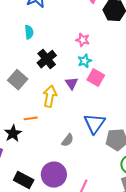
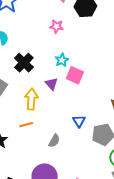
pink star: (83, 40) -> (57, 26), moved
orange line: (31, 118) -> (26, 125), moved
blue triangle: (95, 124) -> (79, 121), size x0.6

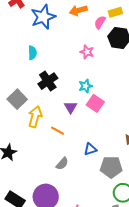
yellow arrow: (31, 99) -> (35, 117), moved
blue triangle: (79, 121) -> (90, 149), turned 32
orange line: (26, 125) -> (57, 131), moved, turned 32

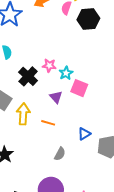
pink star: (87, 52) -> (49, 66), moved

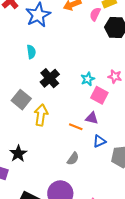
pink star: (49, 66) -> (115, 77), moved
purple triangle: (56, 97) -> (92, 118), moved, turned -40
orange line: (48, 123) -> (76, 127), moved

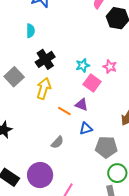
yellow arrow: (41, 115) -> (44, 89), moved

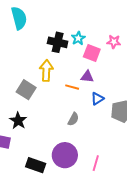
cyan semicircle: (30, 31) -> (19, 18), size x1.6
black cross: (45, 59) -> (58, 42), moved, turned -30
pink star: (110, 67) -> (114, 42), moved
gray square: (14, 77) -> (26, 90), moved

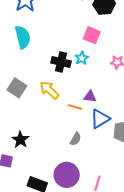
pink square: (92, 53) -> (92, 35), moved
yellow arrow: (46, 71) -> (49, 90), turned -50
gray square: (26, 90) -> (17, 88), moved
blue triangle: (97, 99) -> (100, 119), size x1.5

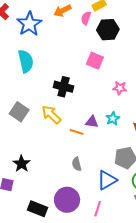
cyan star: (82, 58) -> (113, 119), moved
blue triangle: (100, 119) -> (107, 180), moved
gray semicircle: (76, 139) -> (77, 164), turned 136

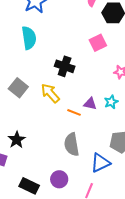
pink square: (95, 61) -> (98, 43), turned 36
gray semicircle: (77, 164) -> (72, 144), size x1.6
purple circle: (67, 200) -> (59, 179), size x0.7

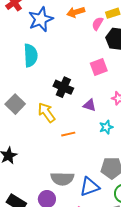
purple triangle: (90, 104) -> (90, 105), moved
orange line: (74, 112) -> (68, 134), turned -40
gray semicircle: (72, 144) -> (62, 179), moved, turned -85

